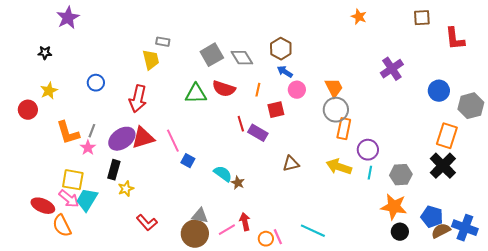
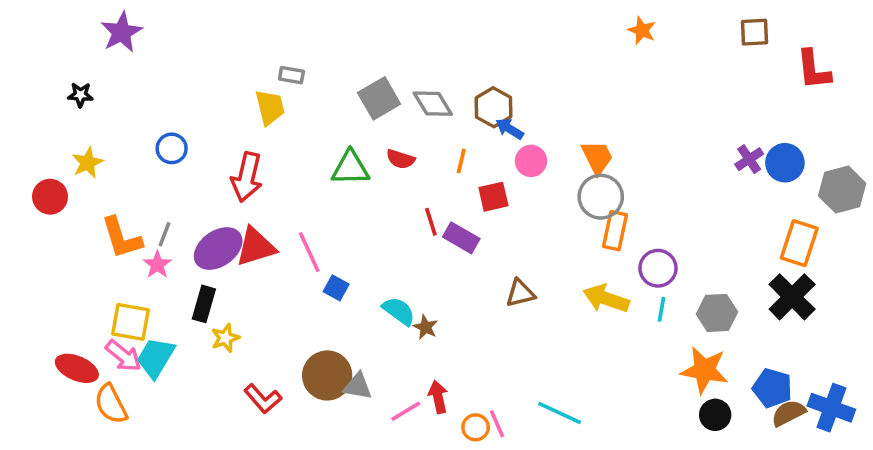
brown hexagon: (281, 49) -> (493, 107), moved
purple cross: (392, 69) -> (749, 159), moved, size x0.7
red semicircle: (224, 89) -> (400, 159), size x0.7
brown circle: (195, 234) -> (327, 375), moved

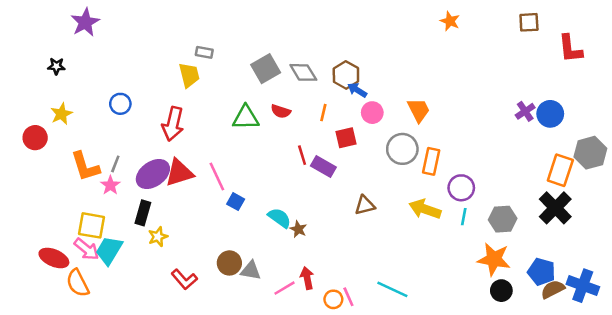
gray hexagon: (842, 190) -> (590, 153), moved
gray circle: (601, 197) -> (402, 149), moved
brown circle: (327, 375) -> (229, 263), size x0.7

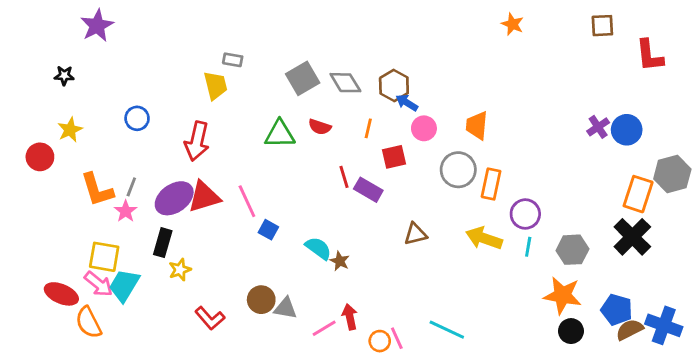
orange trapezoid: (419, 110) -> (477, 125), turned -148

